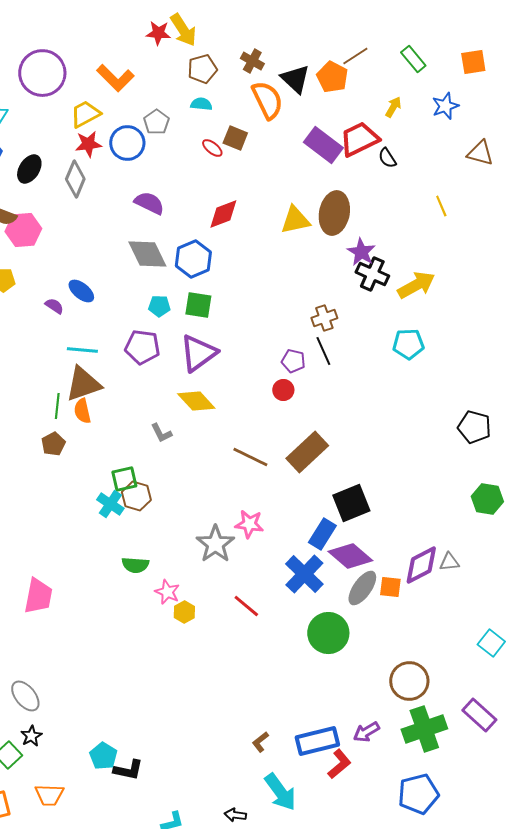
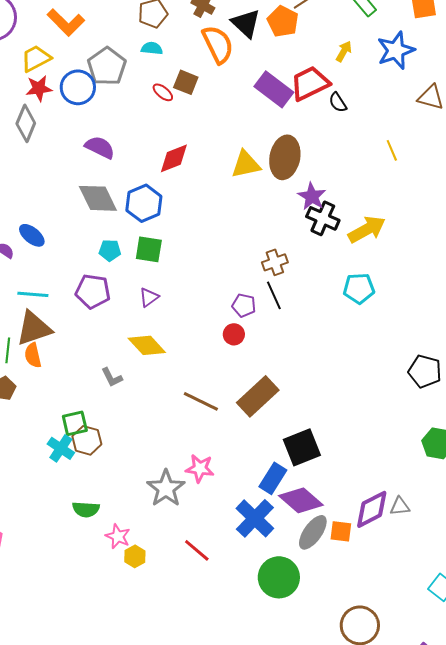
blue star: (445, 106) -> (396, 50), size x1.4
gray pentagon: (156, 122) -> (107, 66), size x1.5
purple triangle: (198, 353) -> (149, 297), size x0.5

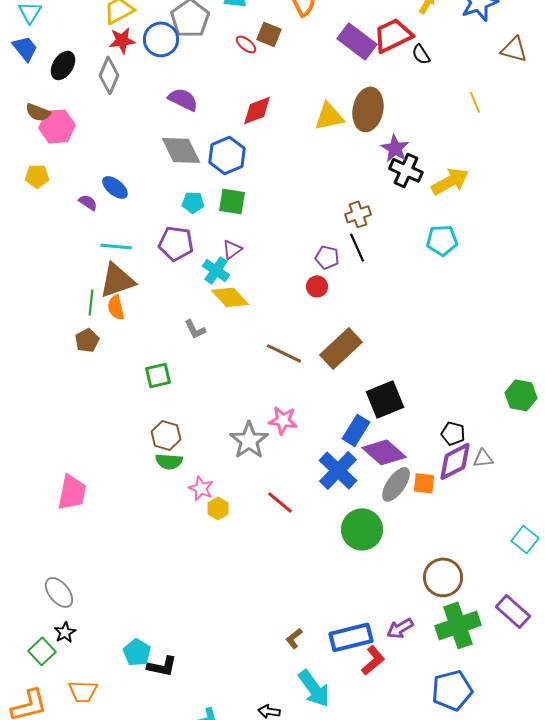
black pentagon: (425, 371) -> (453, 433), moved, size x0.7
brown hexagon: (87, 440) -> (166, 435), moved
cyan cross: (61, 448) -> (216, 270), moved

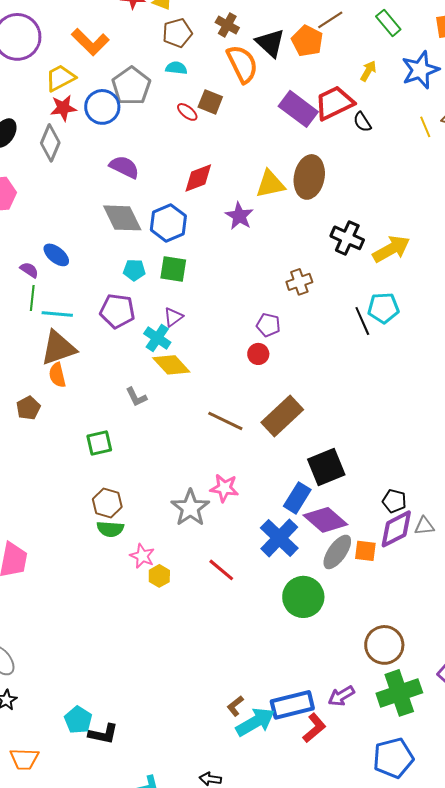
yellow line: (475, 102) -> (425, 127), moved
purple star: (395, 148) -> (239, 216), moved
black line: (357, 247) -> (362, 321), moved
green line: (91, 302) -> (32, 298), moved
cyan arrow: (314, 688) -> (255, 722), moved, turned -84

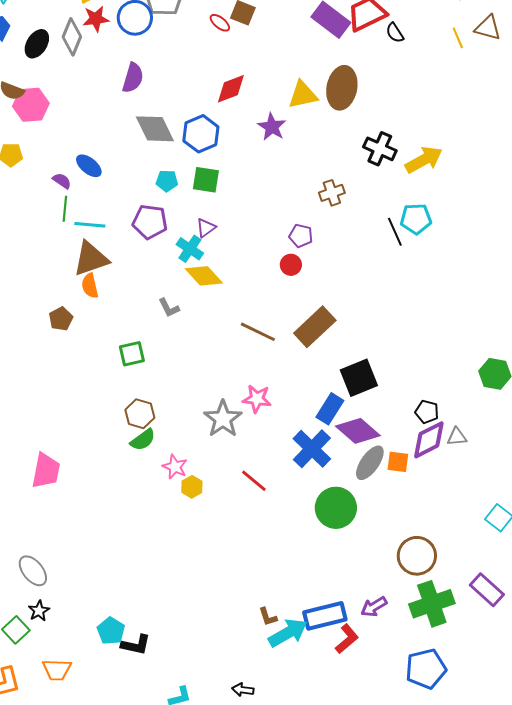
gray diamond: (50, 143) -> (72, 37), moved
purple semicircle: (124, 167) -> (133, 78), moved, turned 80
green semicircle: (110, 529) -> (143, 440), turned -40
brown L-shape: (235, 706) -> (268, 617), turned -70

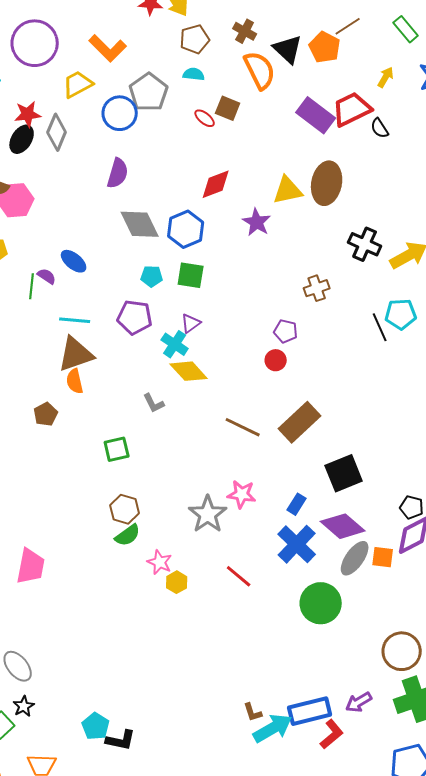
red star: (96, 19) -> (28, 114), moved
green line: (65, 209) -> (32, 286), moved
blue rectangle: (330, 409) -> (297, 504), moved, size x0.7

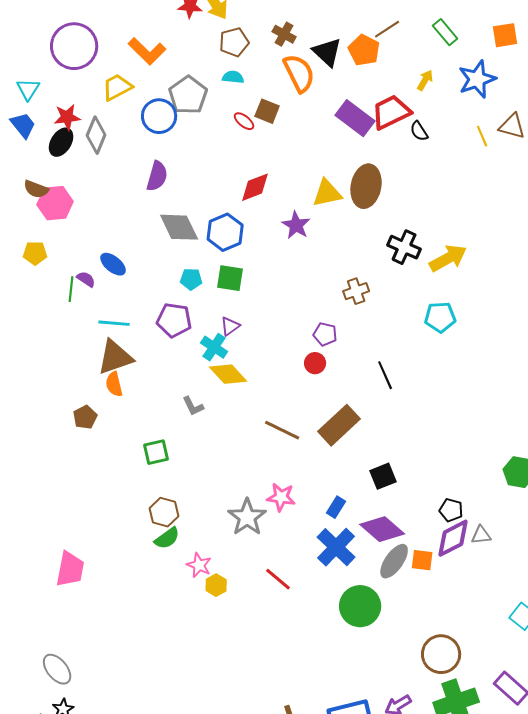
black line: (380, 327) -> (385, 375), moved
black square: (344, 473) -> (383, 476), size x0.7

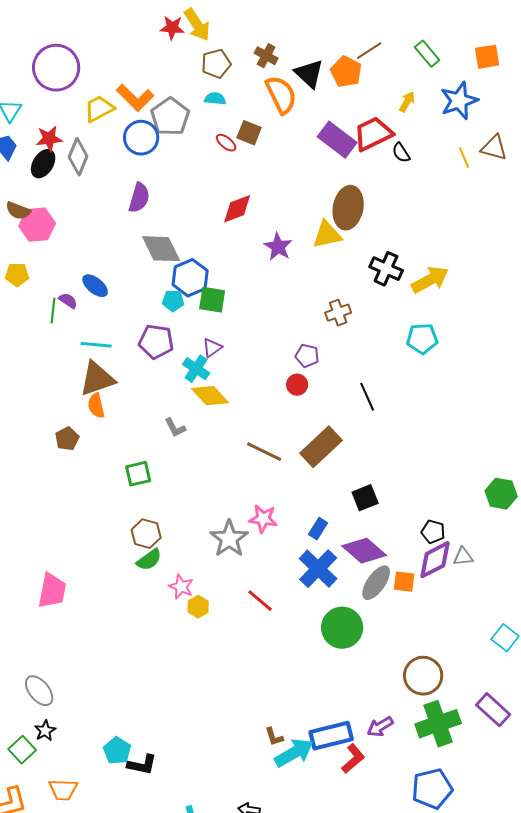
orange L-shape: (147, 51) -> (135, 98), moved
yellow triangle: (327, 193) -> (327, 235), moved
blue hexagon: (225, 232) -> (190, 278), moved

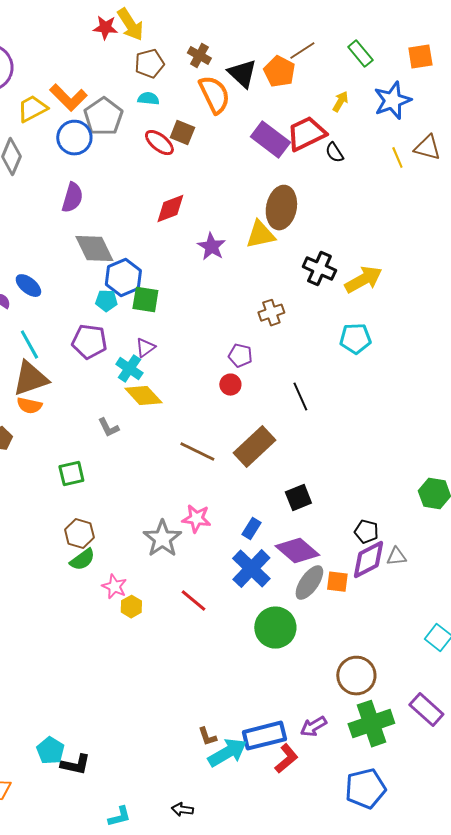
red ellipse: (226, 143) -> (159, 143), size x1.4
cyan line: (96, 345) -> (29, 345), turned 56
orange semicircle: (96, 406) -> (29, 406), turned -65

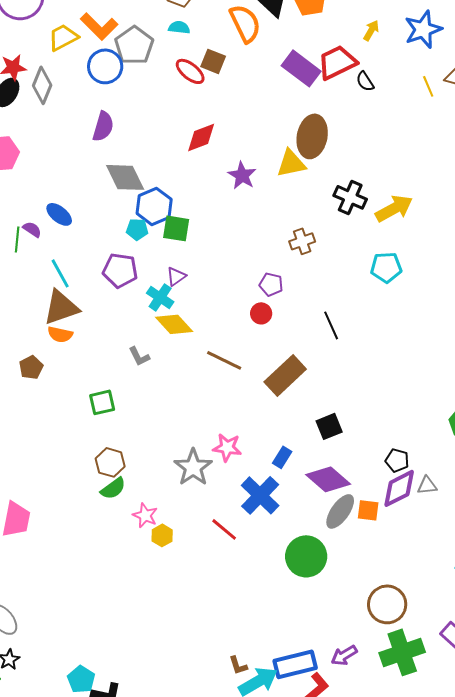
brown line: (197, 452) -> (224, 360), moved
blue cross: (251, 569) -> (260, 495), moved

